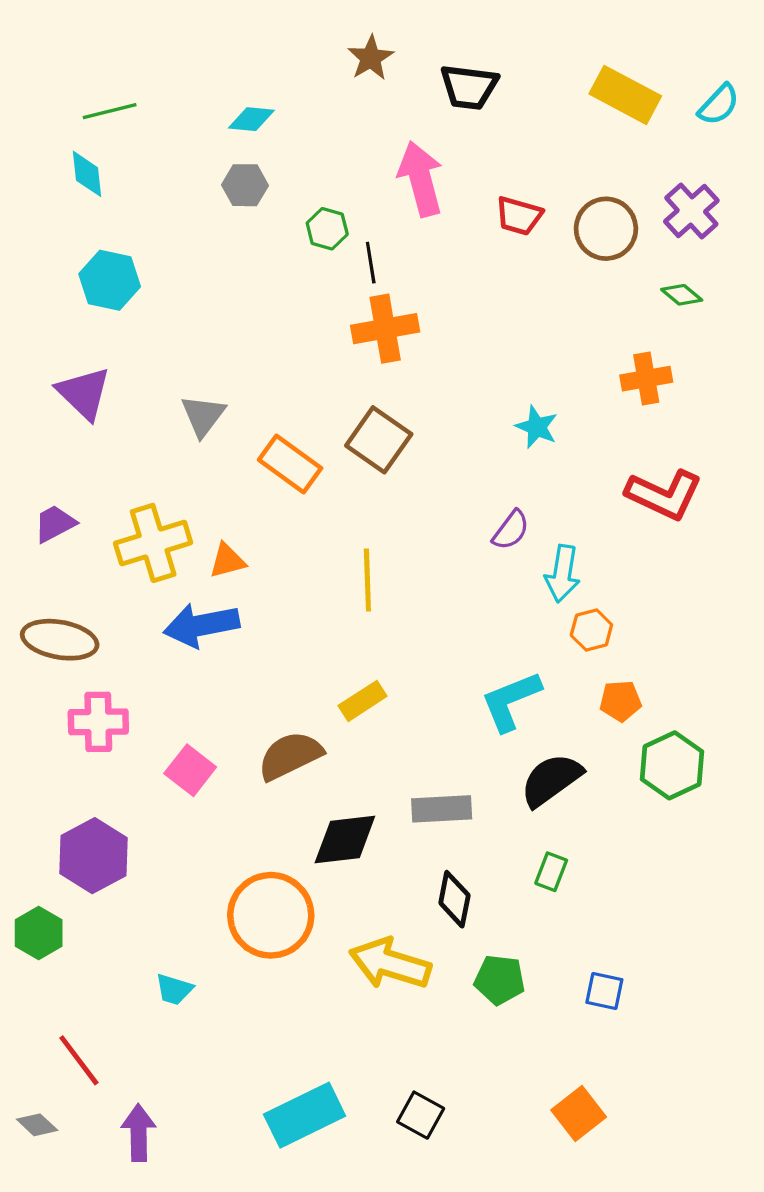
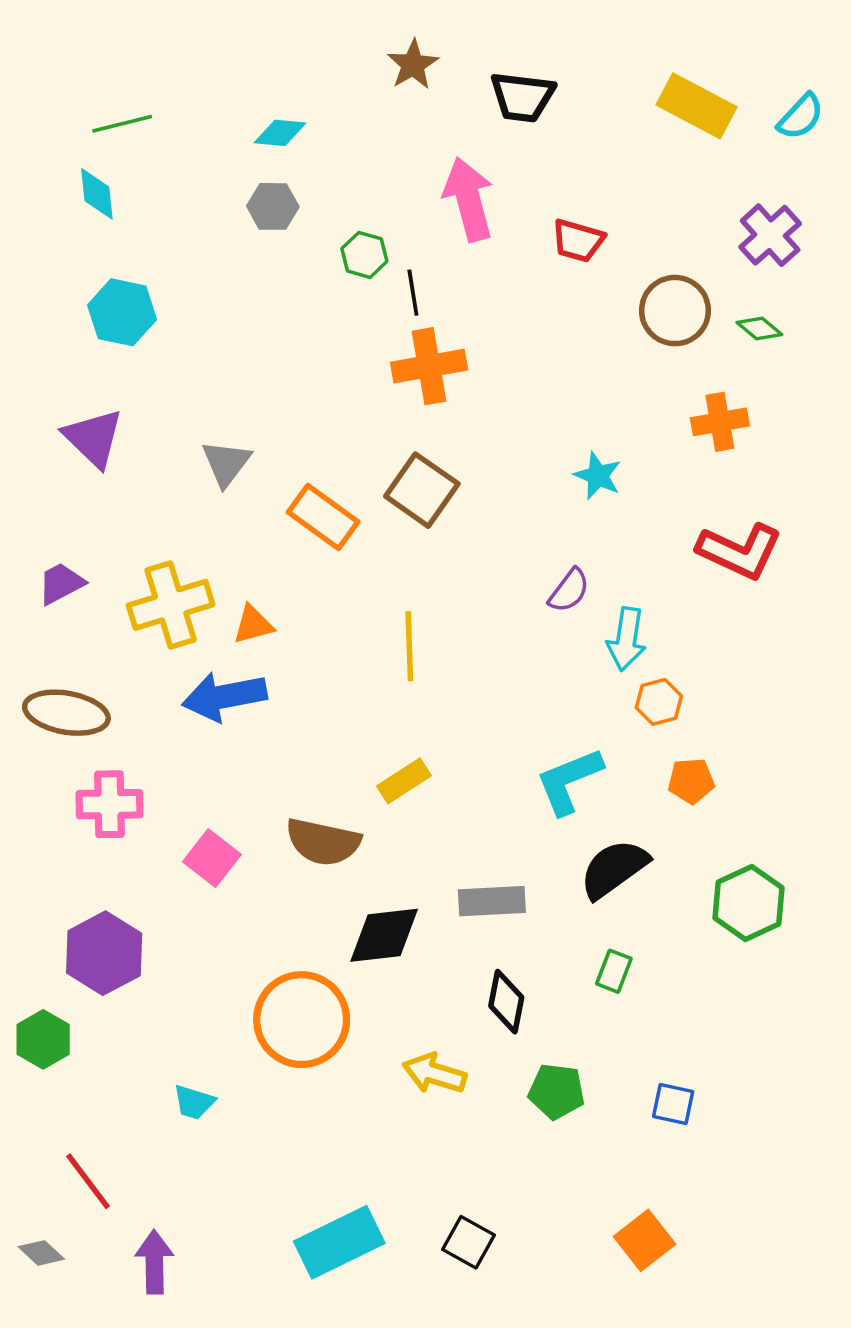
brown circle: (606, 229) -> (675, 311), moved
brown semicircle: (290, 756) -> (323, 842), turned -142
green hexagon: (672, 765) -> (749, 903), moved
yellow arrow: (390, 964) -> (434, 1073), size x0.7

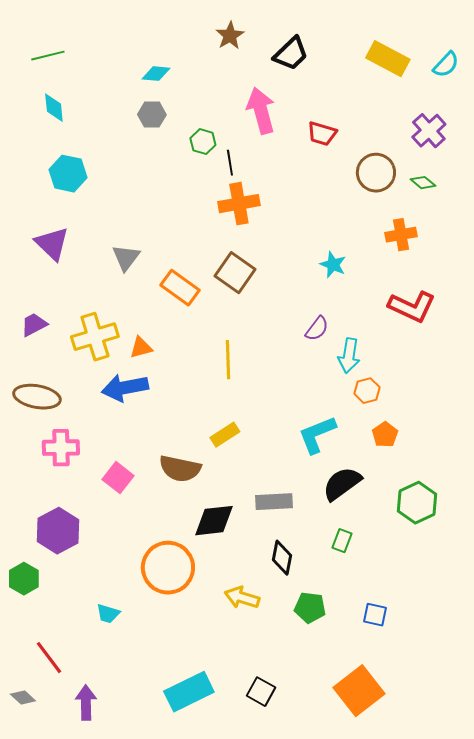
black trapezoid: (522, 97) -> (291, 54), turned -51
green line: (122, 124) -> (48, 56), moved
orange pentagon: (691, 781) -> (385, 435), turned -30
orange square: (644, 1240) -> (359, 691), size x1.5

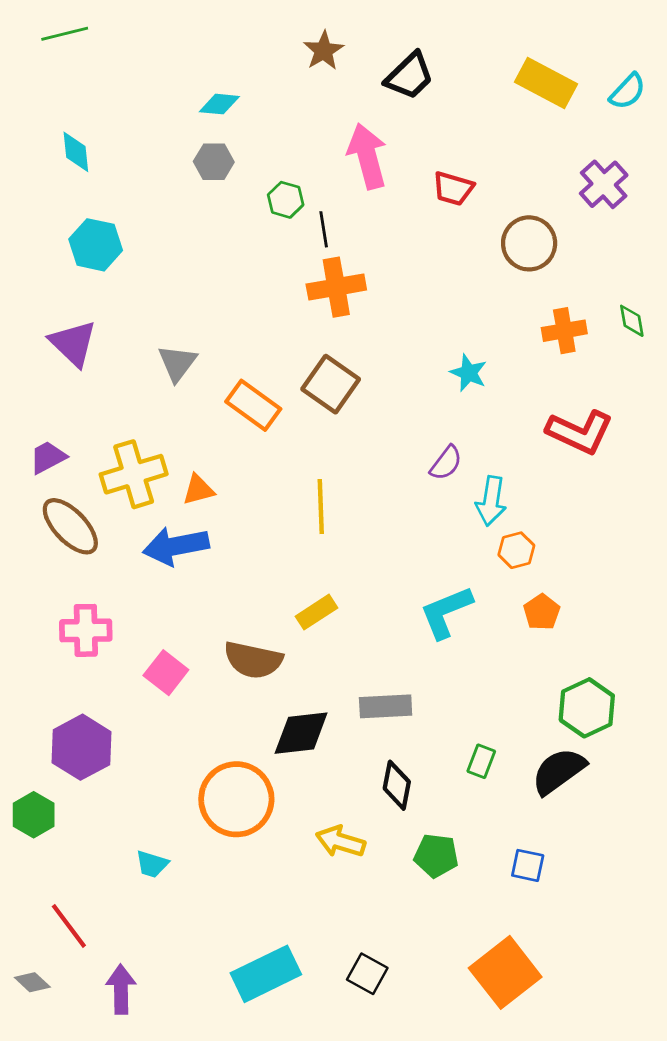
green line: (48, 56) -> (65, 34), moved
green diamond: (423, 183) -> (632, 321), moved, turned 40
brown ellipse: (37, 397) -> (70, 526), moved, turned 36
black semicircle: (342, 484) -> (559, 771), moved

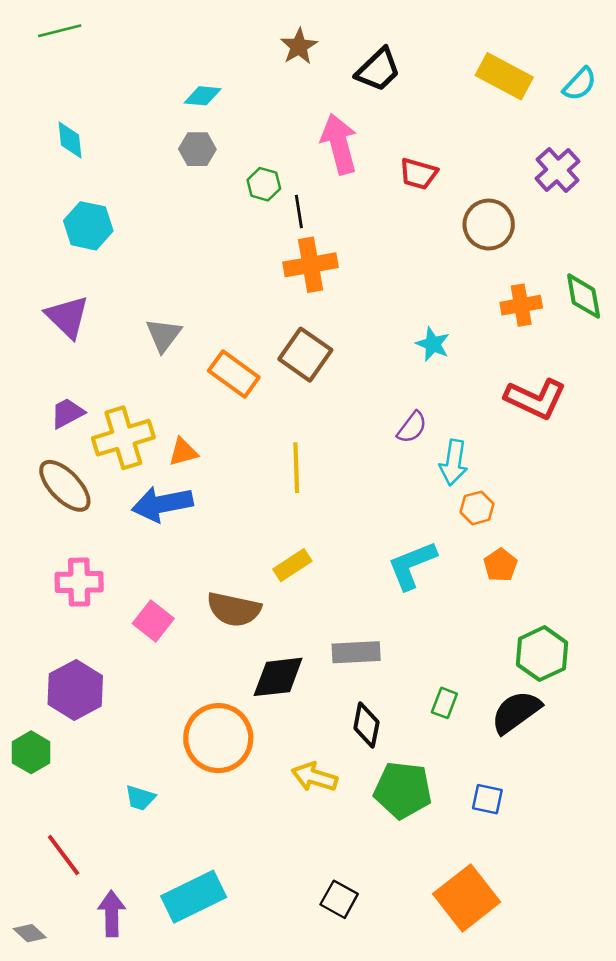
green diamond: (632, 321) -> (584, 296), size x1.5
purple trapezoid: (48, 457) -> (67, 413), moved
green pentagon: (436, 856) -> (403, 790), size x1.4
cyan rectangle: (266, 974) -> (194, 897), moved
gray diamond: (32, 982) -> (30, 933), moved

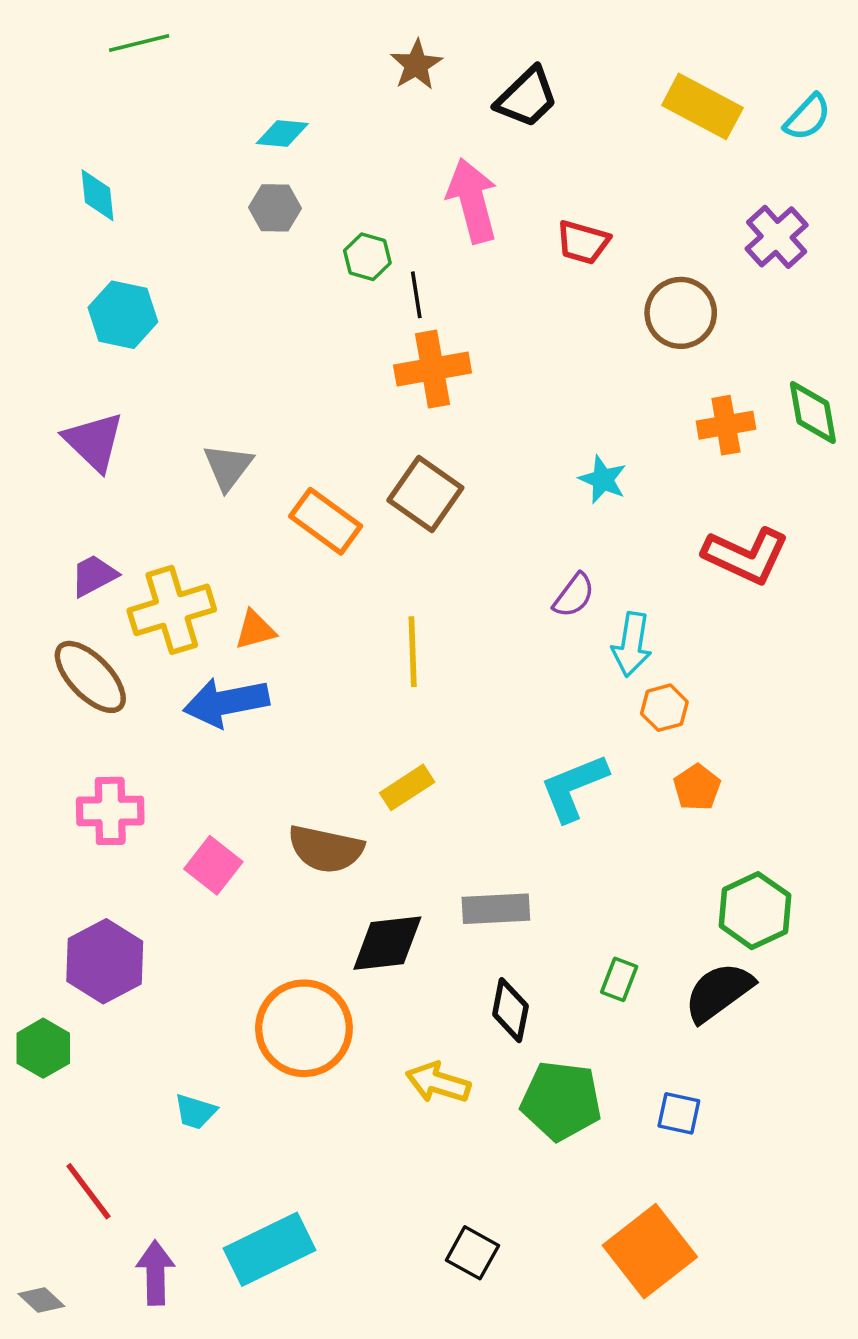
green line: (60, 31) -> (139, 43), moved

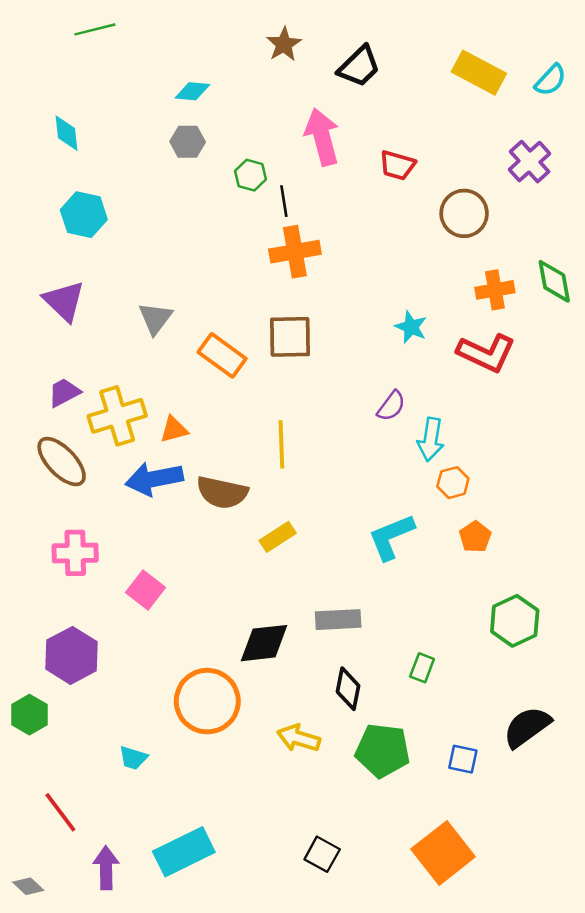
brown square: (425, 494) -> (290, 337), turned -36
red L-shape: (746, 556) -> (486, 353), moved
brown semicircle: (326, 849) -> (222, 492), moved
black semicircle: (719, 992) -> (527, 727), moved

